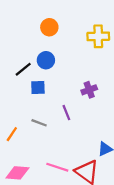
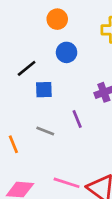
blue circle: (46, 60) -> (67, 52), moved
orange line: (12, 134) -> (13, 144), turned -56

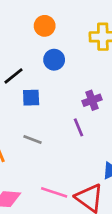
purple line: (77, 119) -> (78, 127), moved

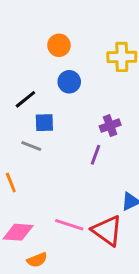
purple line: (78, 127) -> (95, 155), turned 42
gray line: (32, 140) -> (31, 146), moved

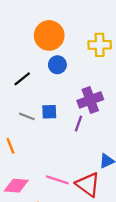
orange circle: (59, 45) -> (49, 35), size x1.6
blue square: (44, 123) -> (49, 112), moved
purple cross: (110, 126) -> (90, 100), size x1.5

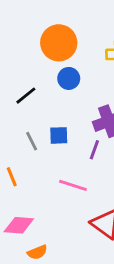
gray line: (27, 116) -> (32, 141), turned 42
pink line: (57, 180) -> (73, 185), moved

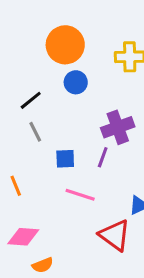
blue square: (59, 135) -> (65, 159), moved
gray line: (32, 141) -> (35, 132), moved

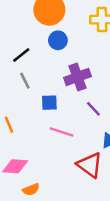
purple cross: (118, 127) -> (77, 77), moved
purple line: (103, 157) -> (93, 109), moved, turned -63

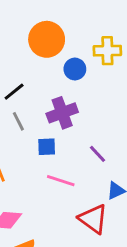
blue circle: (58, 40) -> (75, 69), moved
purple cross: (77, 77) -> (62, 113), moved

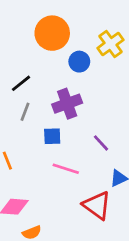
yellow cross: (107, 51) -> (111, 44), turned -35
gray line: (18, 121) -> (25, 112), turned 48

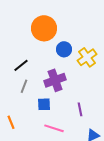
yellow cross: (111, 44) -> (87, 57), moved
purple line: (101, 143) -> (80, 109), turned 32

